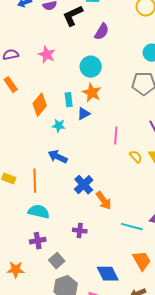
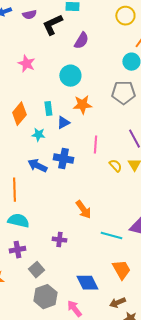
orange star: (92, 93) -> (82, 105), moved, turned -30
blue cross: (84, 185) -> (63, 159), moved, turned -36

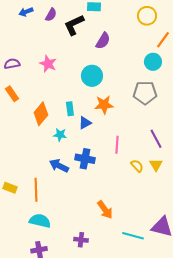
purple semicircle: (29, 15) -> (51, 15), turned -48

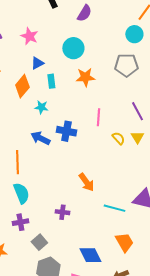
blue triangle: (85, 123) -> (37, 63), moved
cyan semicircle: (40, 221) -> (21, 193), turned 55

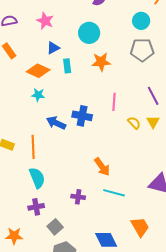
cyan circle: (134, 34) -> (141, 21), moved
orange diamond: (22, 86) -> (38, 71), turned 75
cyan star: (41, 107) -> (38, 95), moved
cyan line: (114, 208) -> (114, 193), moved

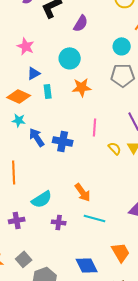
blue arrow: (56, 123) -> (37, 137), moved, turned 30
cyan semicircle: (37, 178) -> (42, 199), moved, turned 80
purple cross: (36, 207) -> (17, 220), moved
gray square: (55, 227) -> (24, 259), moved

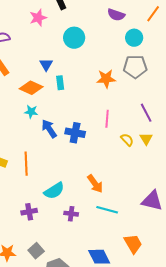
purple semicircle: (81, 23) -> (116, 15), moved, turned 78
pink star: (26, 46) -> (38, 18), moved, turned 30
cyan circle: (70, 58) -> (74, 38), moved
blue triangle: (34, 73) -> (46, 65), turned -32
orange star: (82, 87) -> (106, 79), moved

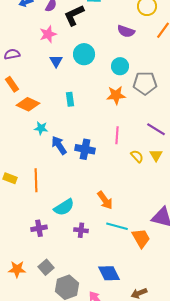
cyan circle: (134, 38) -> (120, 66), moved
blue triangle: (46, 65) -> (56, 61), moved
orange diamond: (31, 88) -> (28, 104), moved
purple line: (146, 113) -> (156, 129), turned -30
orange trapezoid: (133, 244) -> (141, 238), moved

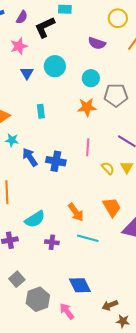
orange trapezoid: (141, 238) -> (112, 207), moved

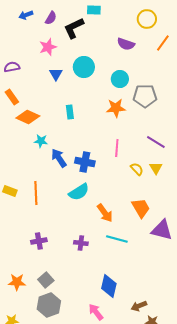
cyan semicircle: (35, 219) -> (79, 192), moved
blue diamond: (80, 285) -> (109, 286), turned 40
gray hexagon: (38, 299) -> (49, 305), moved

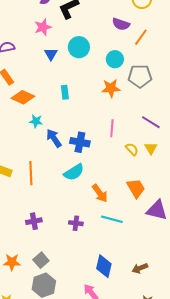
orange line: (163, 43) -> (141, 37), moved
brown arrow: (139, 306) -> (140, 268), moved

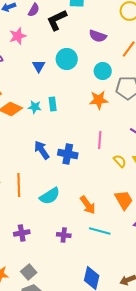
purple semicircle: (121, 24) -> (98, 36), moved
pink star: (43, 27) -> (18, 36), moved
cyan star: (36, 121) -> (35, 107), moved
cyan semicircle: (74, 172) -> (50, 196), moved

